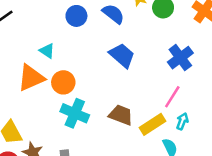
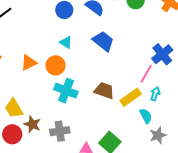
cyan triangle: (47, 51) -> (66, 42), moved
blue cross: (180, 58) -> (162, 54), moved
orange triangle: (31, 78) -> (29, 63), size x0.7

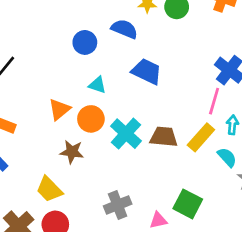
orange triangle: (29, 63) -> (59, 109), moved
cyan cross: (66, 91) -> (126, 134), moved, turned 35
brown star: (32, 124) -> (72, 152), moved

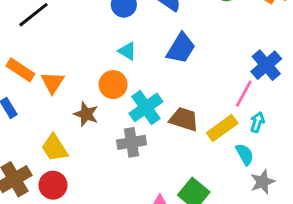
blue trapezoid: (147, 71) -> (181, 48), turned 84
orange triangle: (59, 109) -> (53, 83), moved, turned -30
gray cross: (118, 205) -> (131, 142), moved

